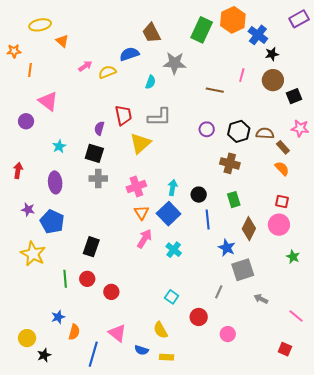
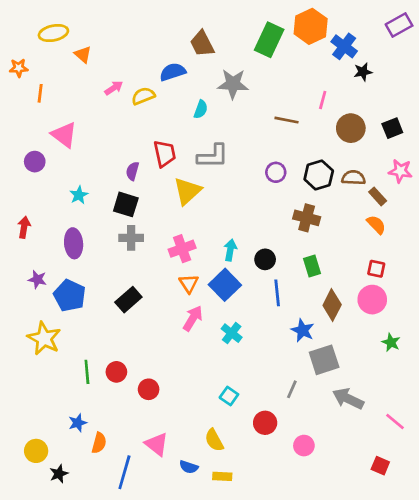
brown circle: (273, 80) -> (351, 128), moved
black rectangle: (91, 247) -> (128, 300), moved, turned 30
gray arrow: (261, 299) -> (348, 399), size x1.6

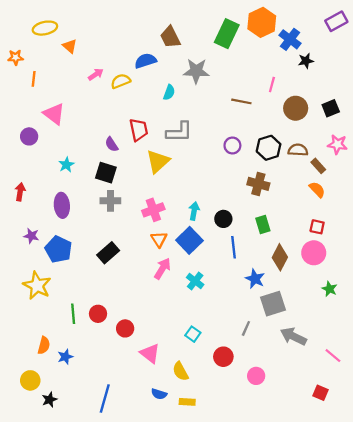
purple semicircle: (132, 171) -> (112, 144), turned -49
orange semicircle: (99, 443) -> (44, 345), moved
pink triangle: (157, 444) -> (150, 353), moved

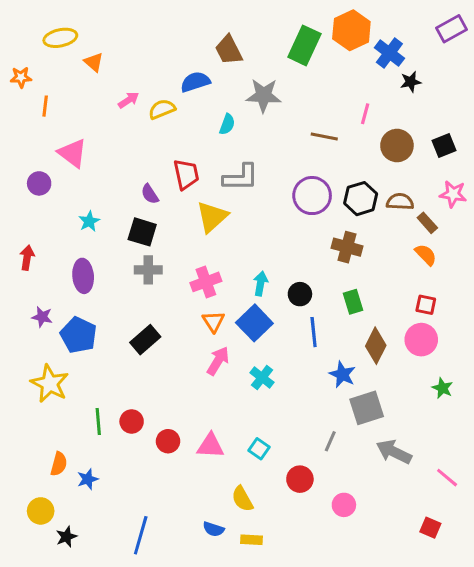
purple circle: (232, 145) -> (312, 196), size x1.6
pink triangle: (150, 353) -> (210, 446), moved, turned -35

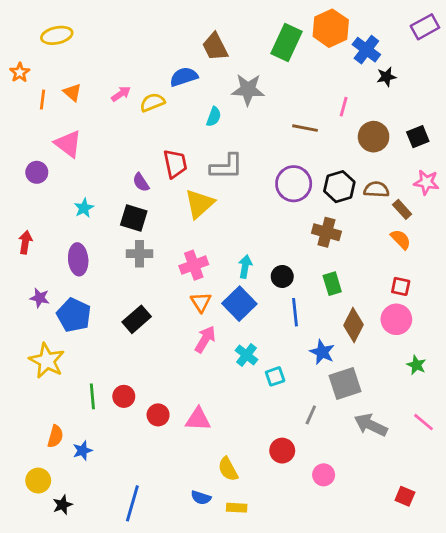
orange triangle: (94, 62) -> (72, 92), moved
orange star: (21, 77) -> (20, 72), turned -30
cyan square: (259, 449) -> (275, 376), moved, turned 36
pink line: (447, 478) -> (423, 422), moved

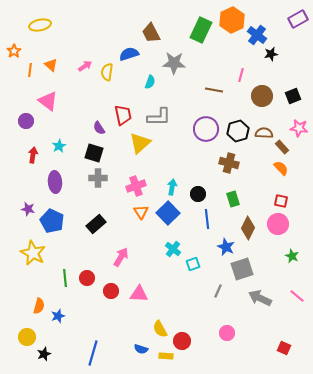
yellow semicircle: (152, 102) -> (107, 72), turned -60
red arrow: (25, 242) -> (33, 155), moved
pink arrow: (205, 339) -> (121, 257), moved
red circle: (282, 451) -> (182, 341), moved

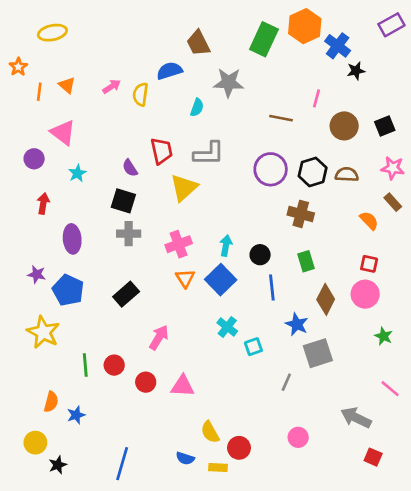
cyan star: (59, 146) -> (77, 173), moved
brown rectangle: (282, 147) -> (393, 202), moved
gray arrow: (260, 298) -> (356, 418), moved

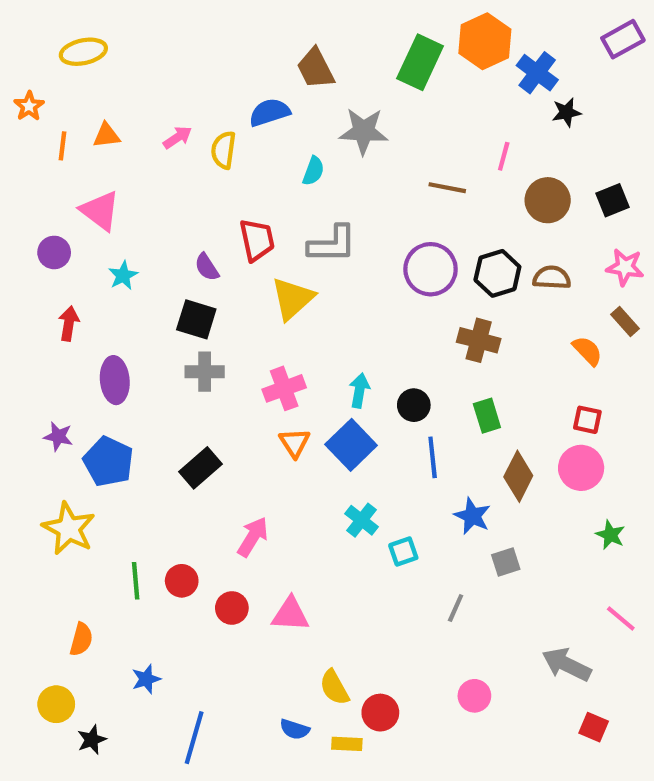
orange triangle: (67, 85) -> (106, 135), turned -48
gray square: (318, 353) -> (506, 562), size x0.6
blue star: (76, 415) -> (146, 679), moved

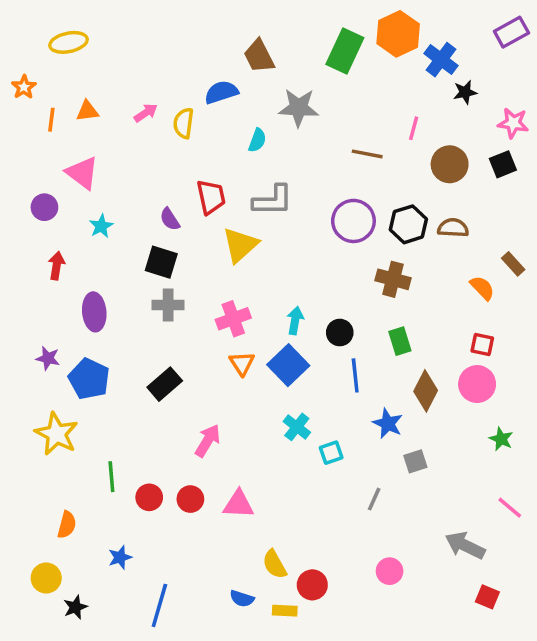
pink star: (625, 267) -> (513, 123), moved
red circle: (182, 581) -> (149, 497), moved

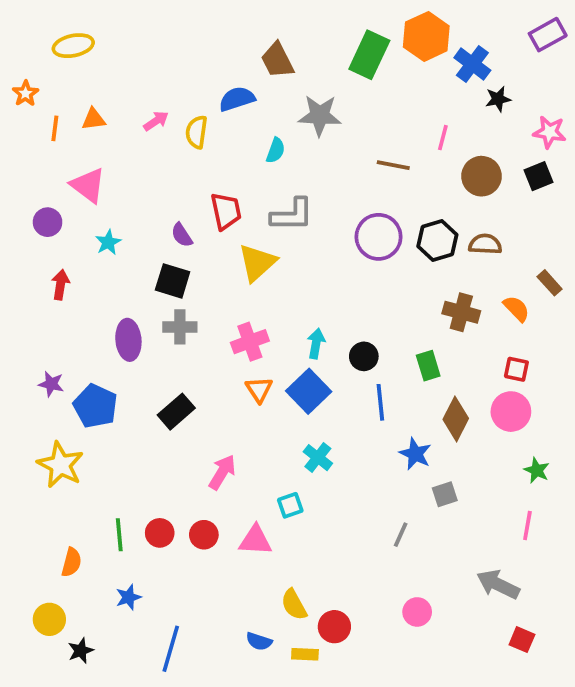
brown cross: (393, 279) -> (461, 312), moved
purple ellipse: (94, 312) -> (128, 340), moved
cyan square: (331, 453) -> (290, 505), moved
green line: (111, 477) -> (119, 535), moved
pink line: (510, 508) -> (527, 526), moved, turned 60

